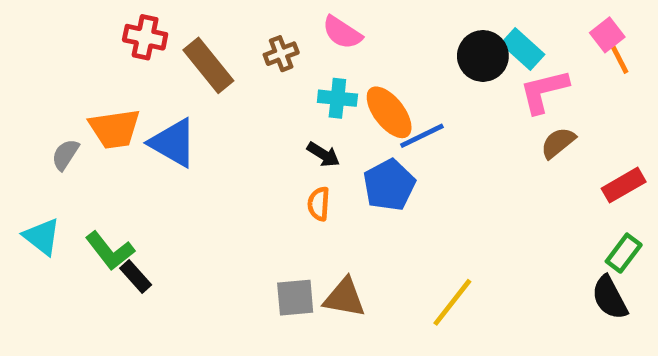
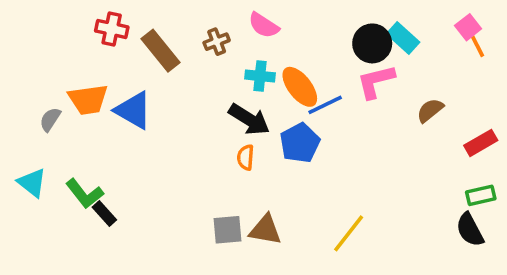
pink L-shape: (544, 91) -> (376, 81), moved
black arrow: (323, 155) -> (249, 119), size x1.6
green rectangle: (624, 253) -> (481, 195), turned 40

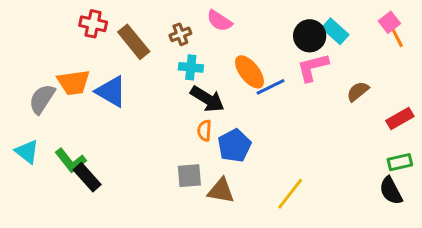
cyan cross: (260, 76) -> (191, 67), moved
gray semicircle: (50, 119) -> (42, 99), size x1.5
blue pentagon: (300, 143) -> (234, 146), moved
black rectangle: (104, 213) -> (87, 177), size x1.4
gray square: (227, 230) -> (189, 176), moved

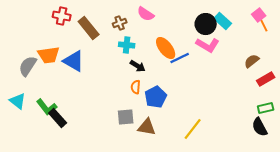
pink L-shape: (313, 67) -> (208, 45), turned -135
brown semicircle: (358, 91) -> (252, 61), moved
black arrow: (207, 99) -> (138, 66), size x0.7

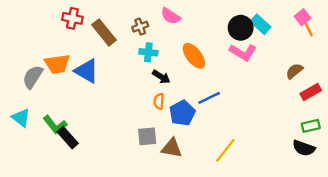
blue line: (180, 58) -> (209, 98), moved
black semicircle: (260, 127) -> (304, 148), turned -42

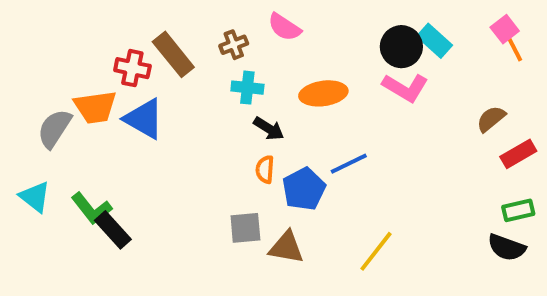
red cross: (72, 18) -> (132, 68), moved
orange ellipse: (194, 56) -> (323, 93), turned -60

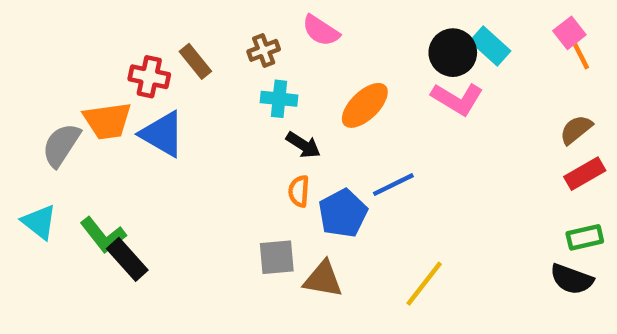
brown rectangle: (173, 54) -> (195, 61), size x0.7
orange ellipse: (323, 93) -> (365, 105), turned -36
brown semicircle: (491, 119) -> (576, 130), moved

